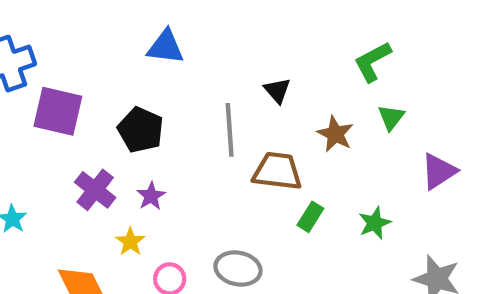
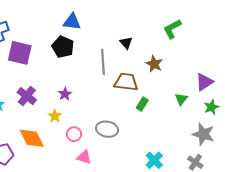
green triangle: (391, 117) -> (181, 99), moved
black pentagon: (141, 130) -> (63, 47), moved
purple cross: (95, 190) -> (27, 96), moved
green star: (375, 223) -> (211, 107), moved

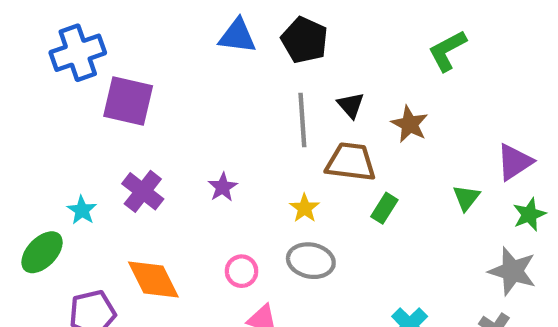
black triangle: (126, 43) -> (351, 105), moved
black pentagon: (63, 47) -> (305, 40), moved
yellow star: (55, 116) -> (305, 208), moved

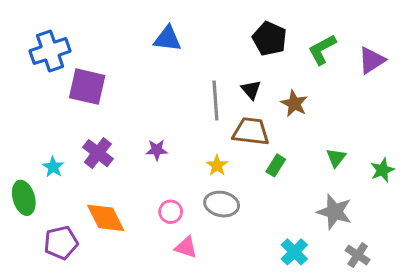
black pentagon: (305, 40) -> (270, 39), moved
purple triangle: (515, 162) -> (372, 60), moved
purple star: (223, 187) -> (157, 150), turned 30
green ellipse: (42, 252) -> (24, 198), turned -60
gray star: (512, 271) -> (334, 212), moved

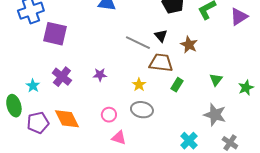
gray line: (215, 100) -> (138, 43), turned -60
purple pentagon: (61, 243) -> (38, 123), moved

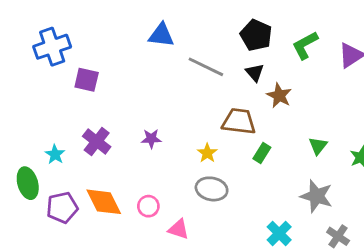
purple square: (55, 34) -> (87, 80), size x0.7
black triangle: (161, 36) -> (255, 73), moved
gray line: (138, 43) -> (206, 67), moved
pink circle: (109, 115) -> (148, 206), moved

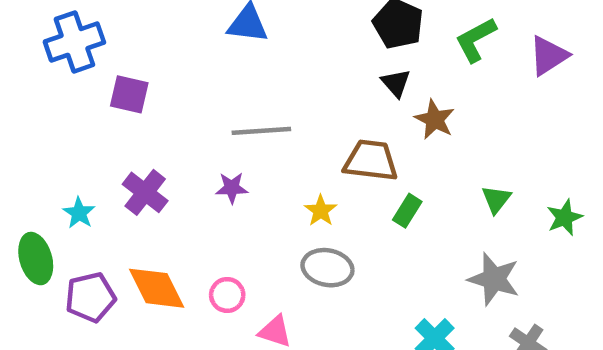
gray line: (206, 67) -> (261, 131), moved, turned -30

